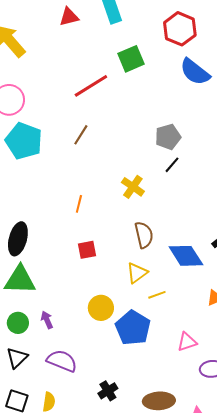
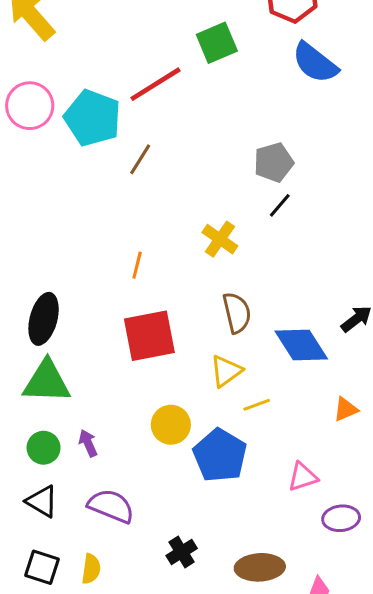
cyan pentagon: (24, 141) -> (93, 118), moved
red square: (87, 250) -> (149, 336), size x1.8
black triangle: (17, 358) -> (42, 501), turned -45

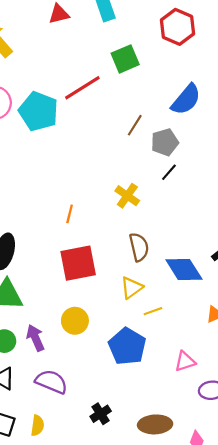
blue semicircle: (315, 63) -> (186, 100), moved, turned -88
brown line: (140, 159) -> (135, 125), moved
yellow circle: (171, 425) -> (75, 321), moved
purple arrow: (88, 443) -> (35, 338), size x1.4

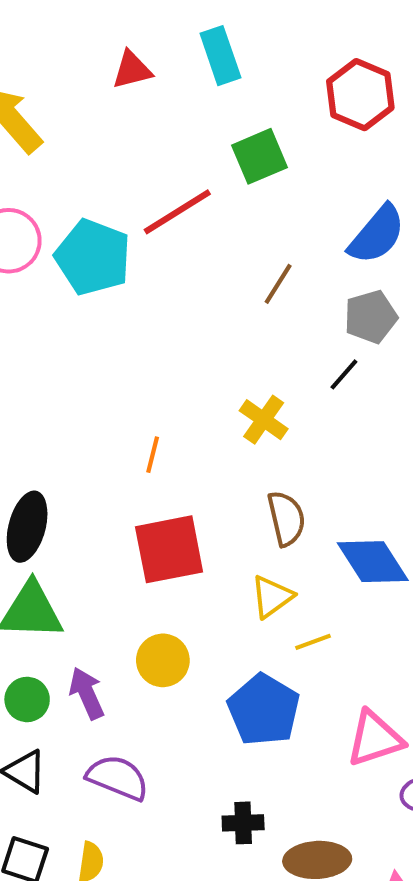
gray pentagon: (165, 142) -> (371, 317), moved
pink triangle: (185, 361) -> (375, 739), size x1.4
black cross: (101, 414) -> (243, 823), moved, turned 30

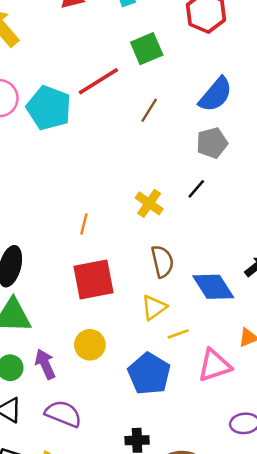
brown line: (278, 284) -> (149, 110), moved
black line: (344, 374) -> (196, 189), moved
pink triangle: (375, 739) -> (214, 365), moved

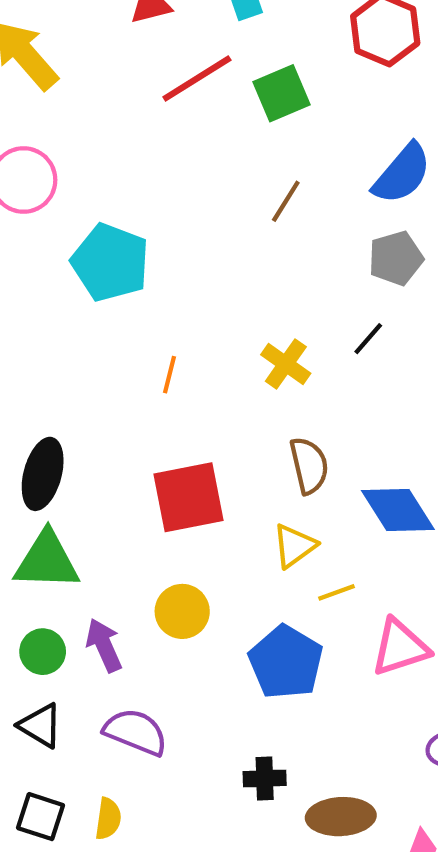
red line: (98, 81) -> (197, 78), moved
cyan pentagon: (49, 108) -> (110, 262), moved
orange line: (84, 224) -> (169, 375), moved

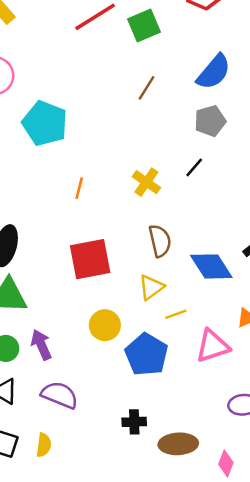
yellow circle: (182, 611) -> (105, 325), moved

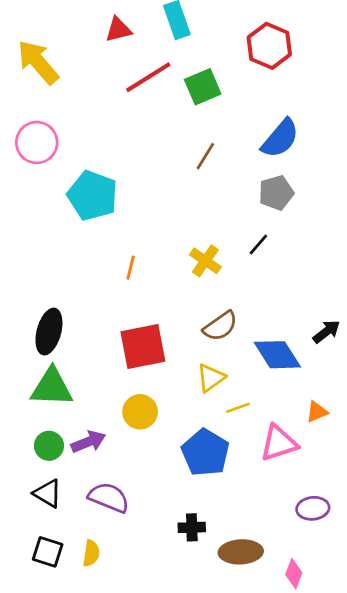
brown semicircle: (160, 241) -> (220, 326), turned 68
yellow circle: (105, 325) -> (140, 412), moved
purple arrow: (41, 345) -> (88, 442), turned 92

